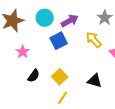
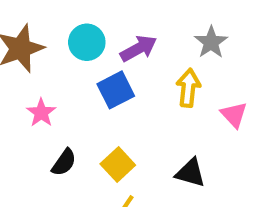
yellow arrow: (94, 40) -> (188, 88), turned 48

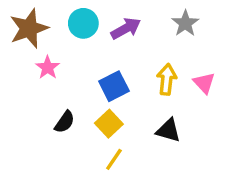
yellow arrow: (188, 88) -> (167, 79), moved
blue square: (116, 90) -> (114, 86), moved
pink star: (41, 113) -> (48, 68), moved

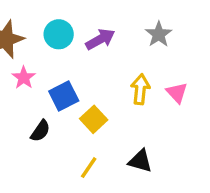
blue square: (114, 86) -> (64, 96), moved
yellow square: (109, 124) -> (94, 119), moved
black triangle: (168, 130) -> (140, 161), moved

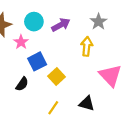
pink star: (24, 78) -> (21, 42), moved
yellow arrow: (140, 89) -> (87, 46), moved
pink triangle: (177, 93) -> (110, 75), moved, size x1.6

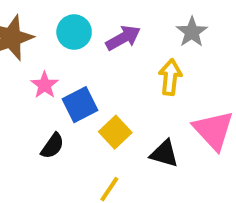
pink star: (21, 42) -> (45, 85), moved
black triangle: (87, 103) -> (164, 154), moved

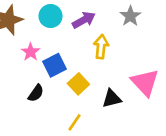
yellow arrow: (170, 77) -> (101, 47), moved
black triangle: (164, 154) -> (112, 98), turned -30

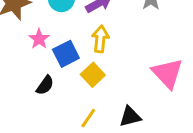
yellow arrow: (101, 47) -> (100, 39), moved
black triangle: (112, 98) -> (130, 117), moved

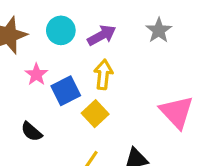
black semicircle: (45, 85) -> (31, 132), moved, turned 96

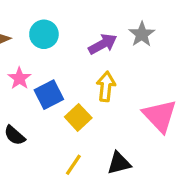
purple arrow: (102, 35) -> (103, 44), moved
yellow arrow: (103, 74) -> (106, 86), moved

